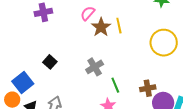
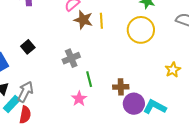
brown star: (101, 27) -> (83, 20), turned -30
yellow circle: (164, 43) -> (141, 30), moved

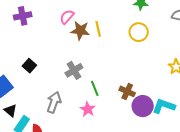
yellow circle: (141, 30) -> (139, 32), size x0.7
brown cross: (121, 87) -> (127, 91), turned 35
gray arrow: (25, 92) -> (54, 102), moved

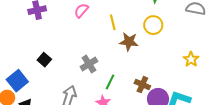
brown star: (80, 31) -> (129, 42), moved
green line: (95, 88) -> (110, 82), turned 49

